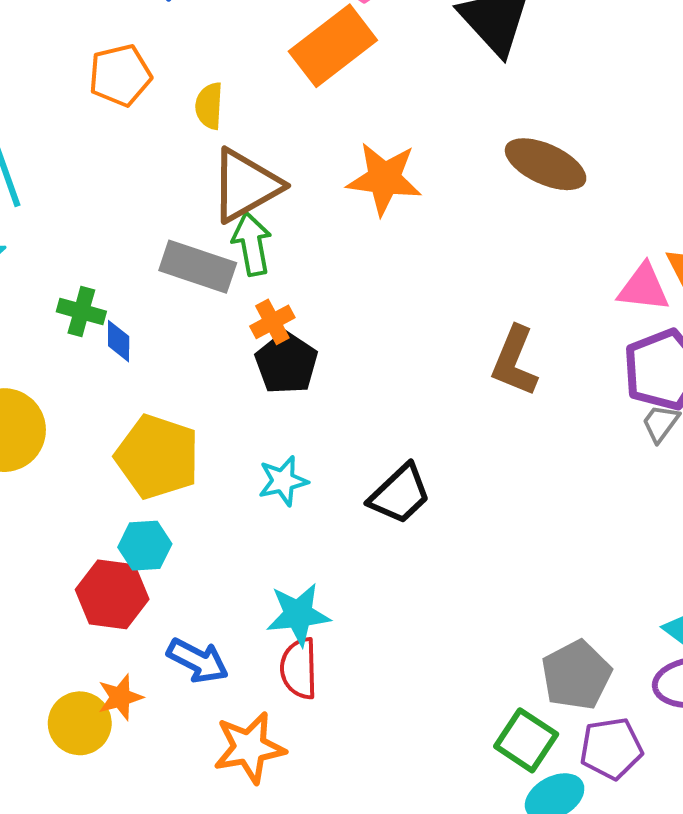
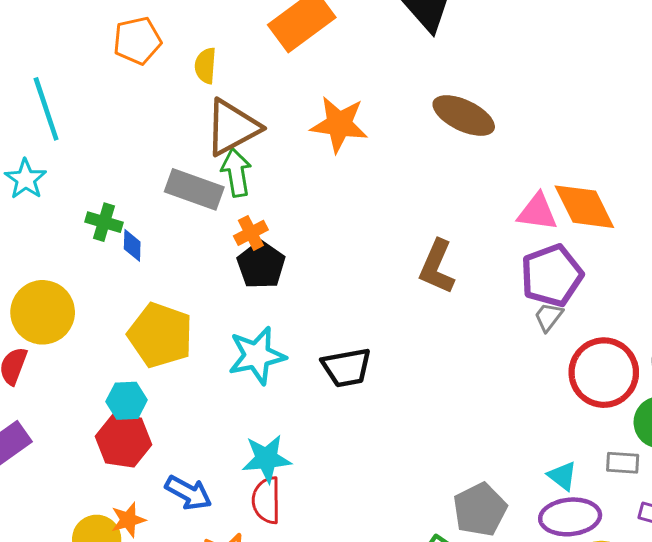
cyan star: (283, 481) -> (257, 356), size x1.5
black trapezoid: (400, 494) -> (347, 368), turned 32
cyan hexagon: (145, 546) -> (127, 401), moved

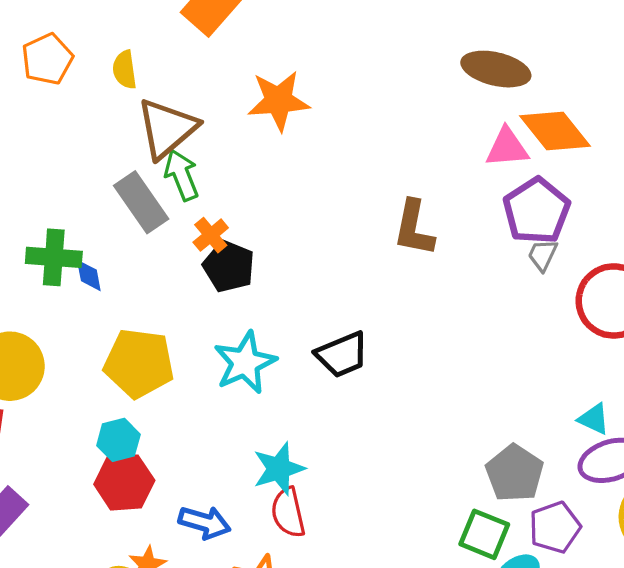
brown ellipse: (464, 116) -> (496, 69), moved
gray rectangle: (194, 189) -> (141, 202), turned 48
green cross: (104, 222) -> (54, 257), size x1.4

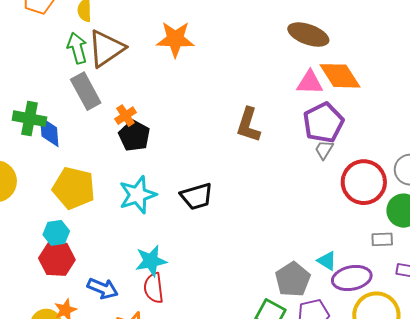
green arrow: (182, 175) -> (77, 48), moved
blue diamond: (89, 275) -> (49, 132), size x1.5
cyan triangle: (594, 419) -> (327, 261), moved

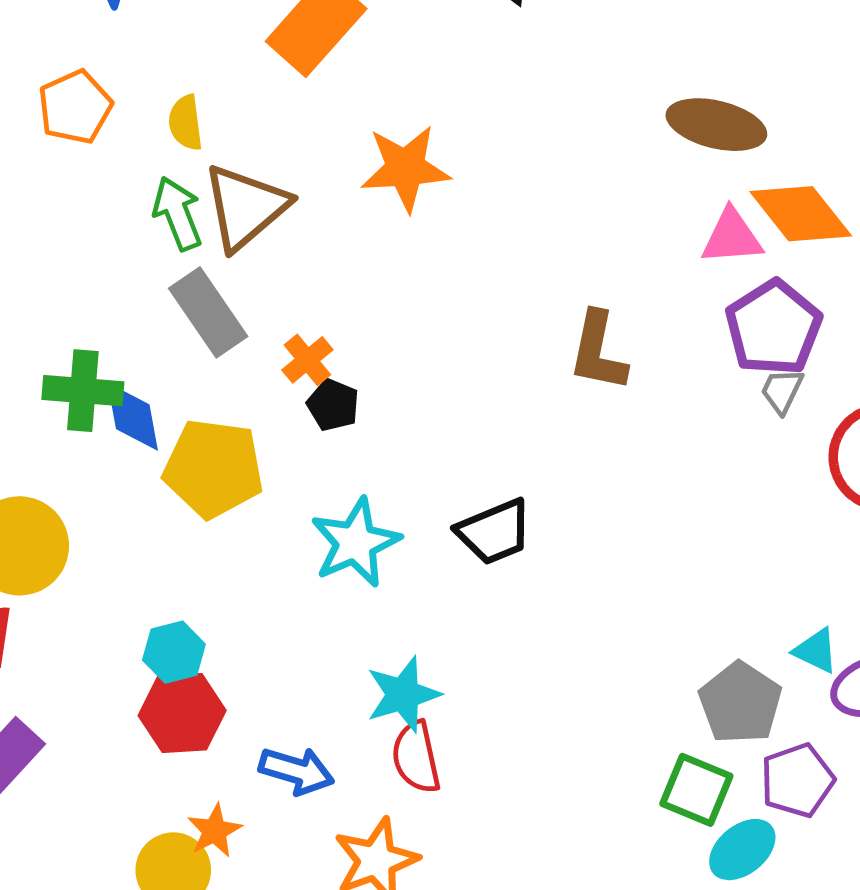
black pentagon: (134, 136) -> (333, 405), size x0.7
yellow pentagon: (74, 188) -> (213, 468), moved

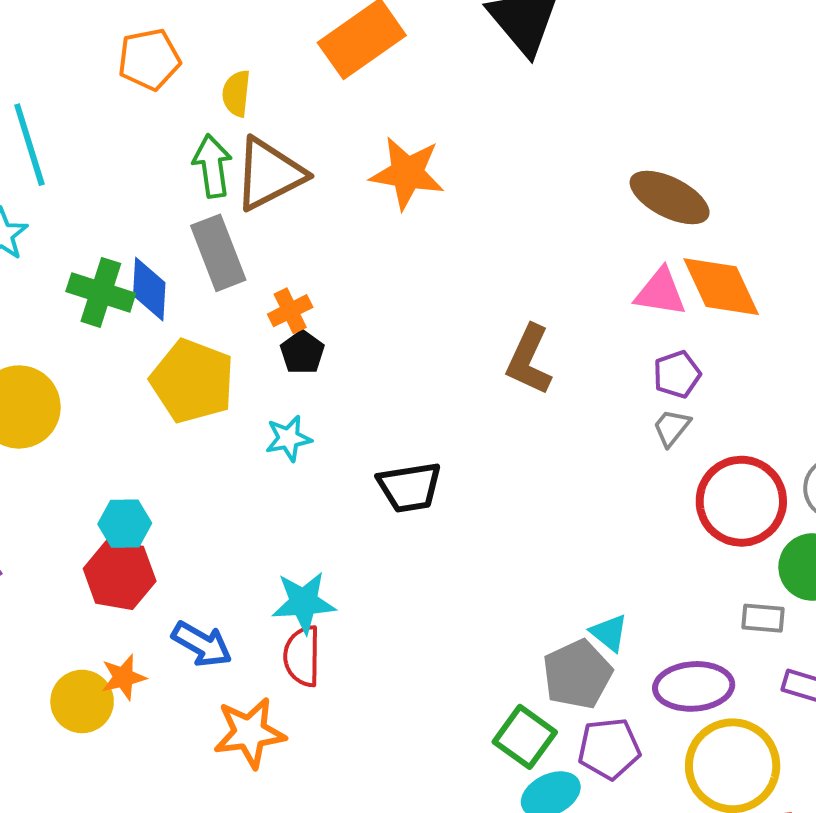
purple pentagon: (774, 328) -> (677, 374), size x0.6
blue diamond: (133, 417) -> (149, 289), moved
cyan star: (356, 543) -> (288, 438), moved, size x0.6
cyan triangle: (816, 651) -> (609, 633), moved

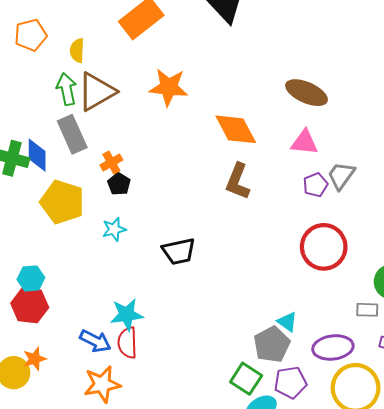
orange diamond: (721, 287) -> (236, 129), moved
gray trapezoid: (672, 428) -> (341, 176), moved, size x1.4
red circle: (741, 501) -> (324, 247), moved
blue arrow: (202, 644) -> (95, 341), moved

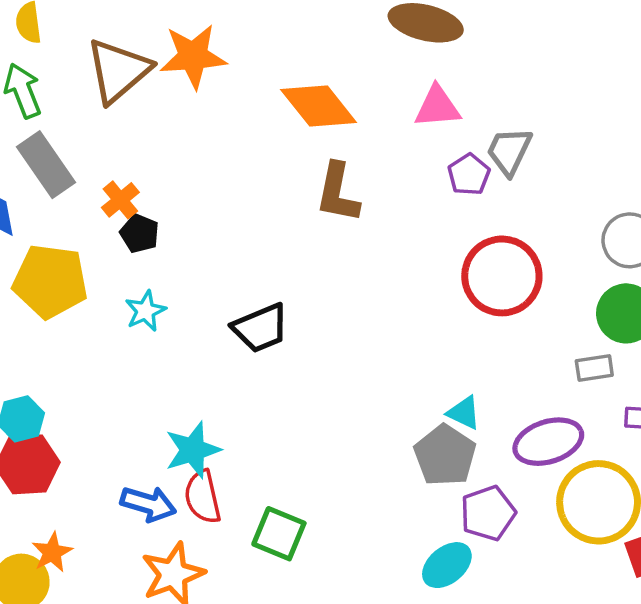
brown triangle: (97, 92) -> (118, 71), moved
green square: (246, 379) -> (279, 534), moved

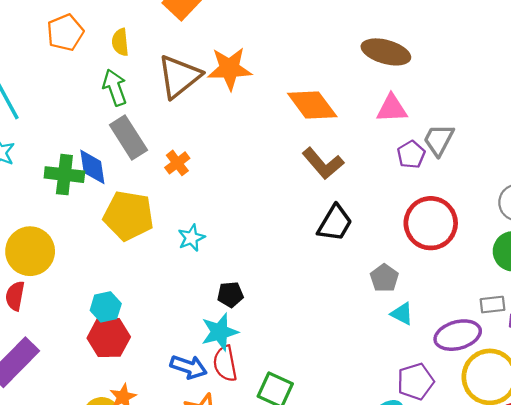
brown L-shape: (338, 193) -> (323, 163), turned -54
black pentagon: (140, 233) -> (230, 295), moved, turned -30
black trapezoid: (261, 328) -> (335, 223), moved, turned -39
gray rectangle: (594, 368) -> (492, 305), moved
gray pentagon: (445, 455) -> (384, 278), moved, size x0.7

